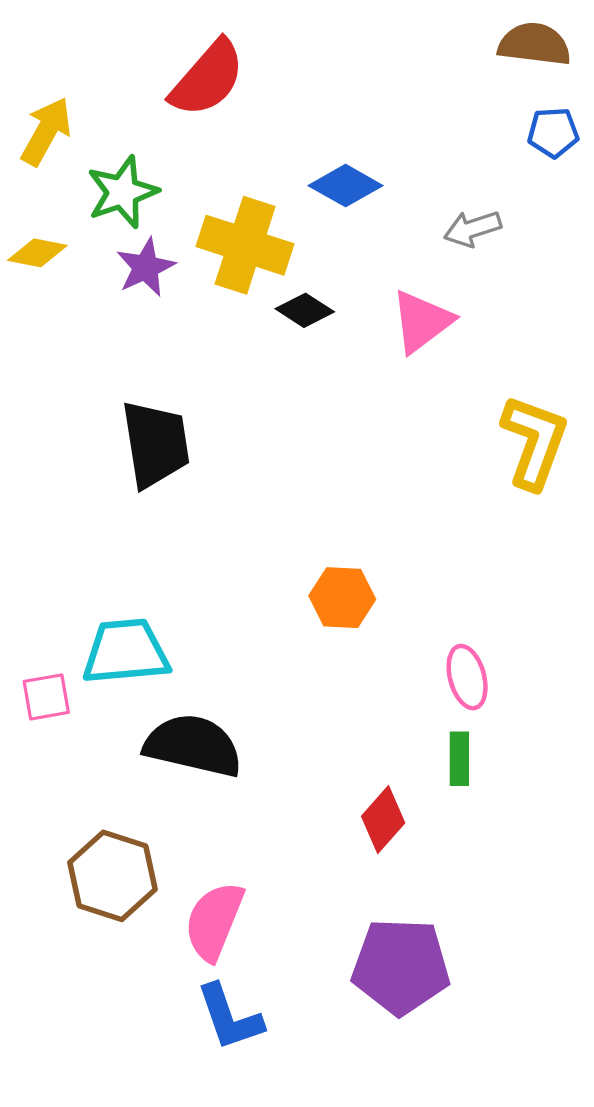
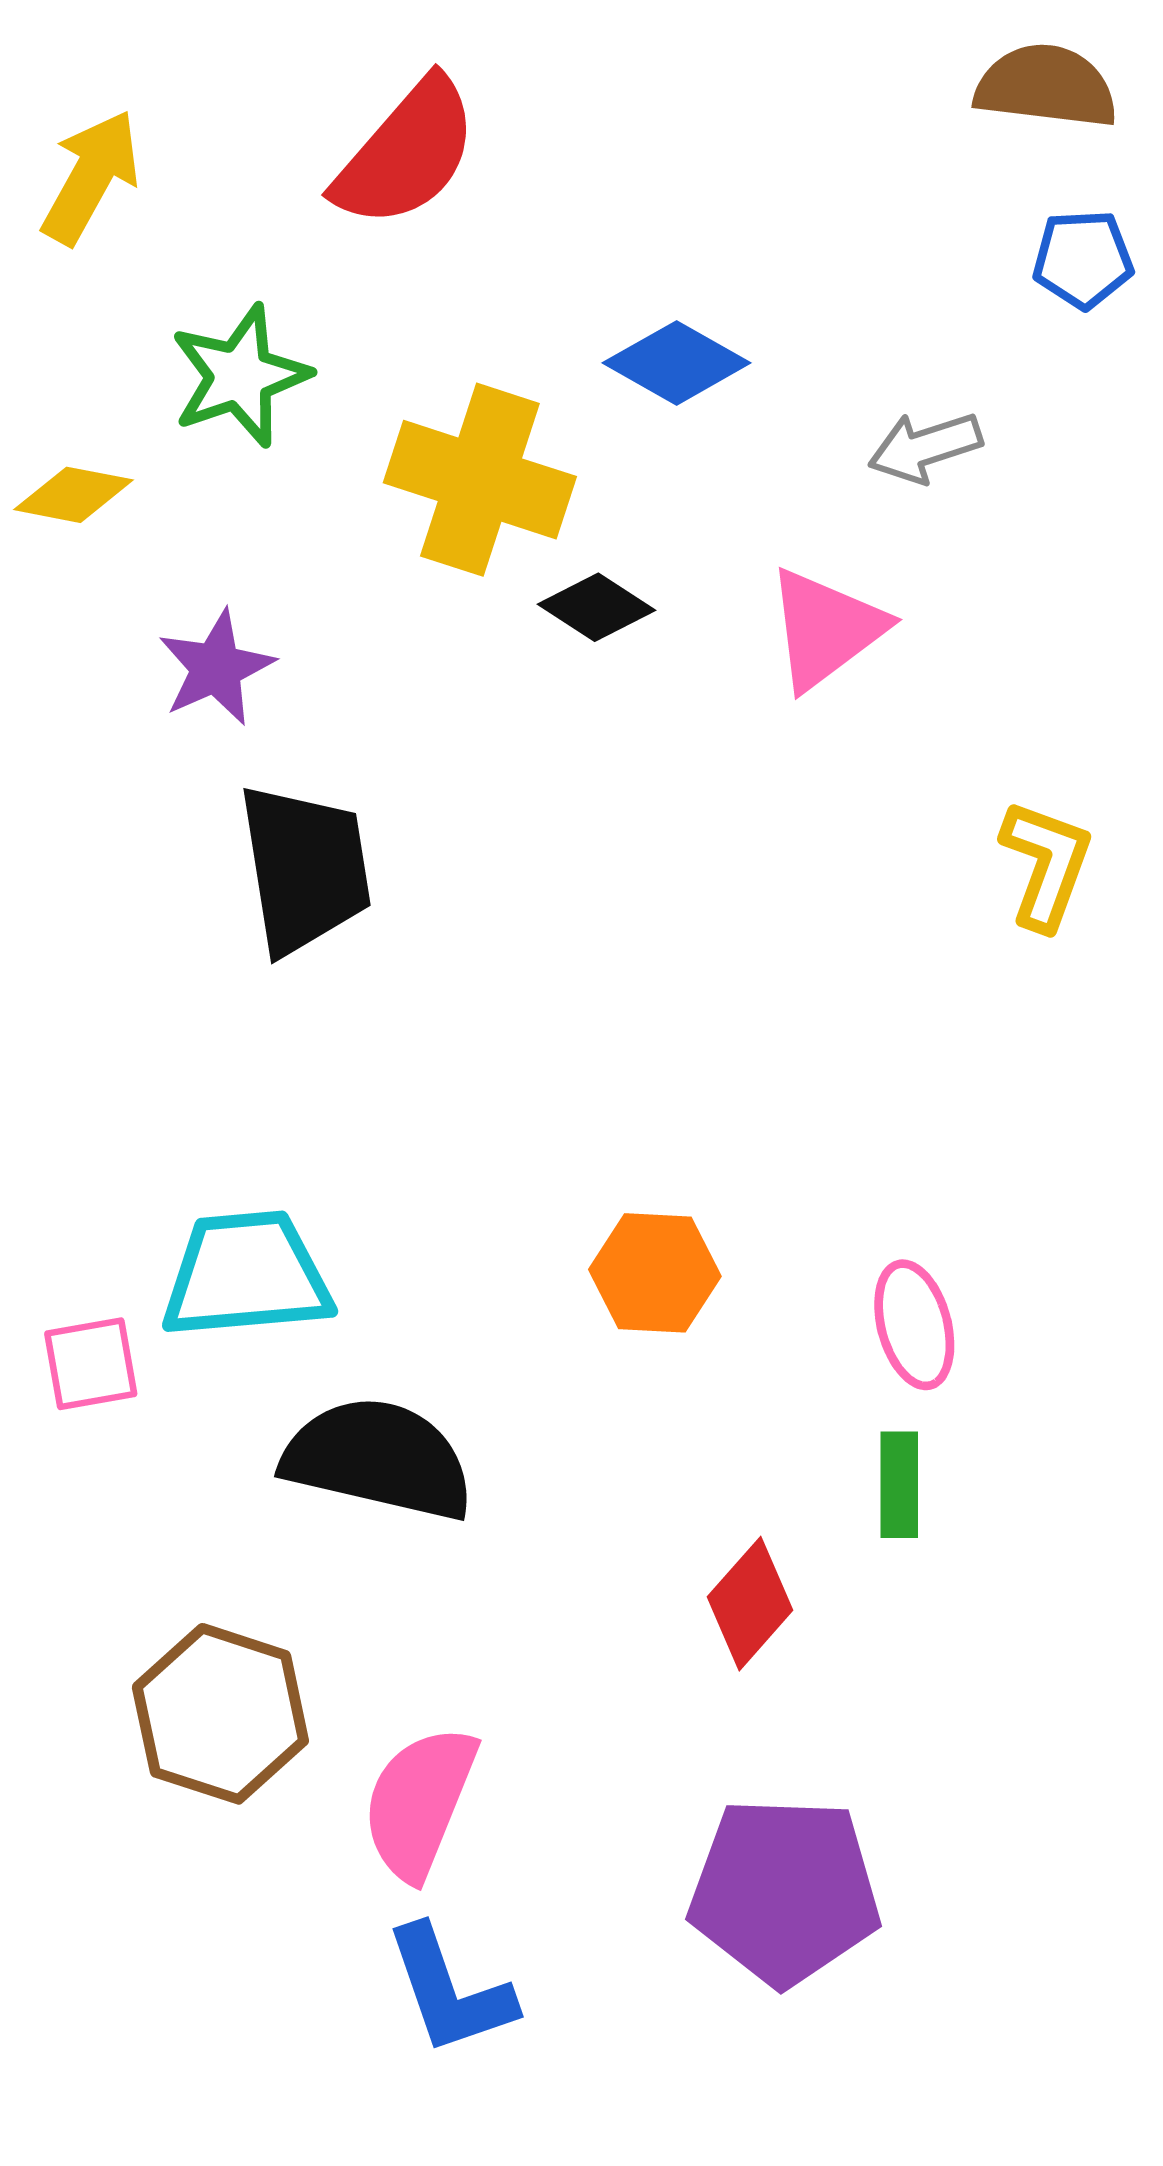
yellow arrow: (46, 131) -> (91, 177), moved
purple star: (146, 267) -> (216, 668), moved
yellow L-shape: (534, 442) -> (1046, 864), size x0.7
orange hexagon: (342, 598) -> (655, 1273), moved

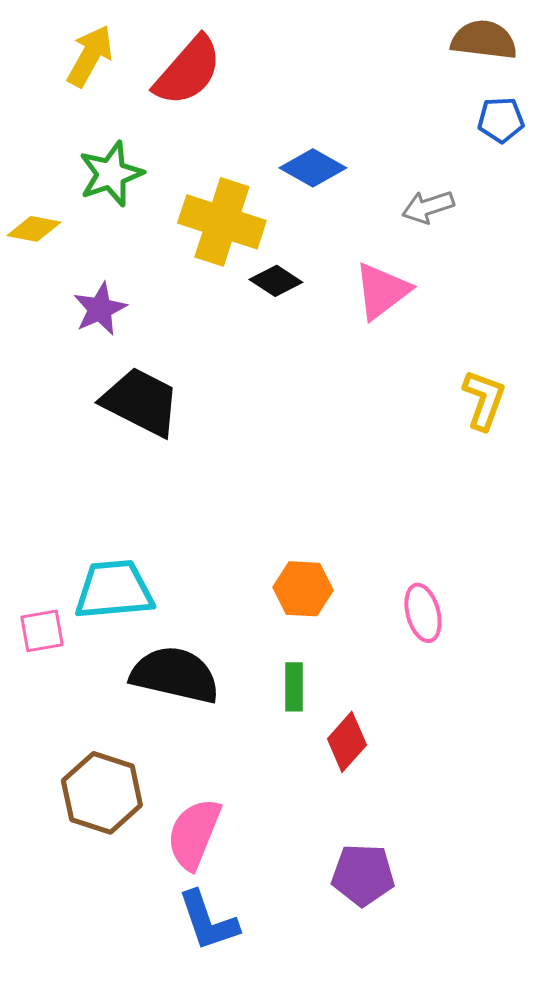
yellow arrow: (91, 177) -> (90, 56), moved
black trapezoid: (305, 869) -> (141, 402), turned -54
green rectangle: (899, 1485) -> (294, 687), moved
purple pentagon: (785, 1891) -> (363, 875), size x0.7

